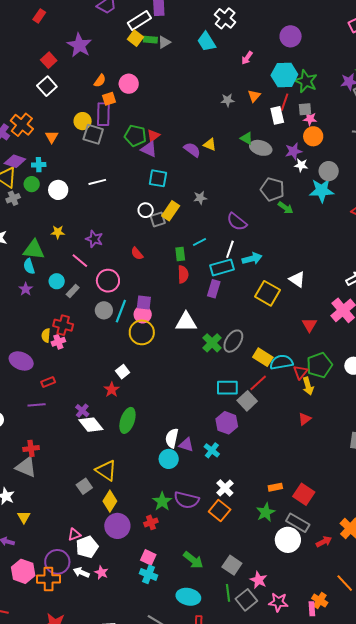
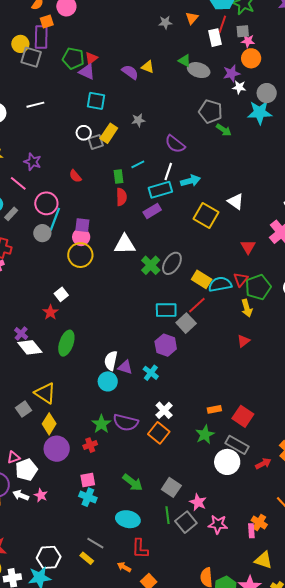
purple rectangle: (214, 289) -> (152, 211), turned 42
cyan line: (121, 311) -> (55, 219), moved
red triangle: (300, 372) -> (241, 279), moved
pink square: (148, 557) -> (88, 480), turned -35

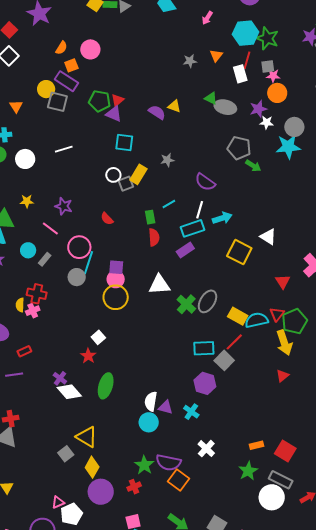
purple rectangle: (41, 37) -> (67, 81), turned -55
yellow arrow: (247, 308) -> (284, 343), size x1.4
orange square: (159, 433) -> (178, 480), moved

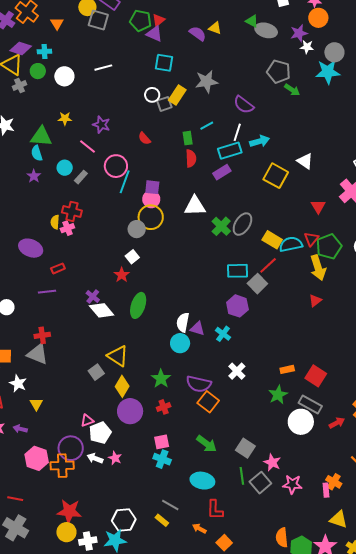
gray star: (167, 160) -> (207, 81), size x1.6
gray circle: (77, 277) -> (137, 229), moved
green star: (144, 465) -> (161, 379), moved

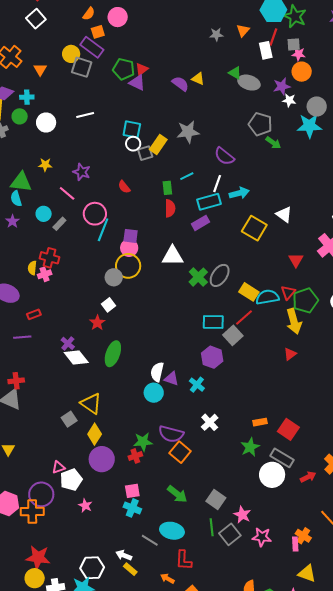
cyan square: (164, 63) -> (132, 129), moved
green star: (161, 379) -> (143, 442), moved, turned 30
white arrow: (95, 458) -> (124, 555), moved
gray line: (170, 505) -> (150, 540), moved

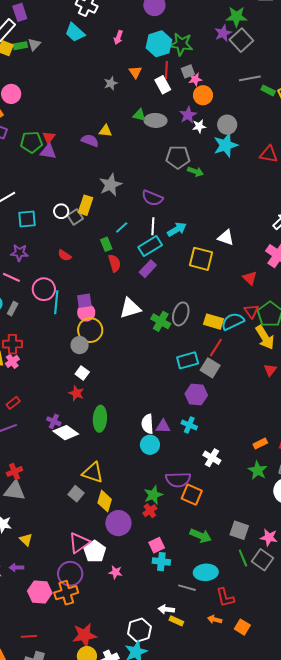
cyan square: (132, 129) -> (27, 219), moved
pink triangle: (58, 467) -> (79, 543), size x1.6

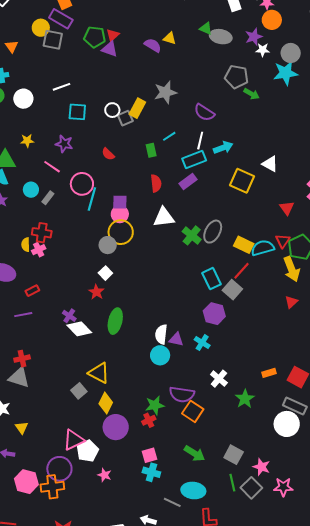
red semicircle: (114, 263) -> (156, 183), moved
cyan rectangle: (188, 360) -> (211, 279), turned 70
green star: (258, 470) -> (245, 399), moved

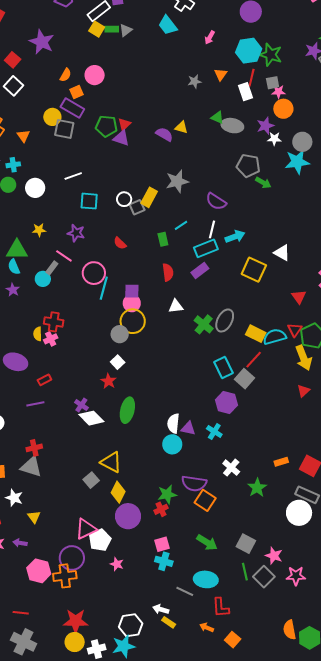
gray rectangle: (48, 198) -> (52, 268), moved
white triangle: (164, 217) -> (176, 306), size x0.7

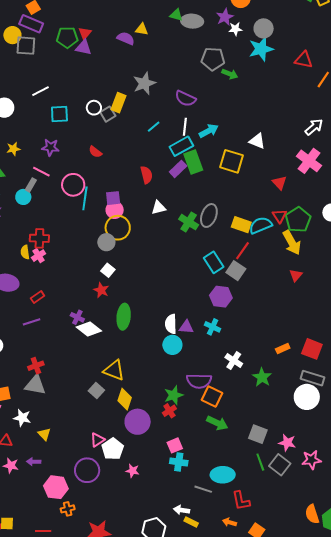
green rectangle: (163, 239) -> (193, 162), moved, size x1.6
pink triangle: (86, 529) -> (97, 440), size x0.7
green arrow: (207, 542) -> (217, 423), moved
orange cross: (65, 576) -> (68, 509), moved, size x0.6

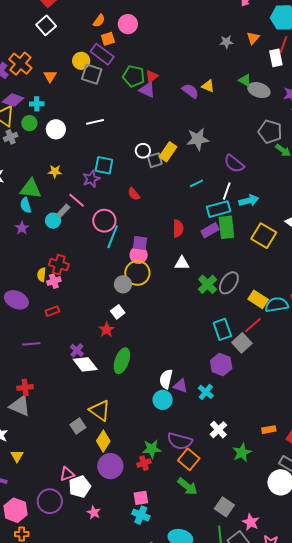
cyan square: (59, 114) -> (104, 165), moved
purple star: (50, 147) -> (91, 179), turned 30
red rectangle: (38, 297) -> (52, 311), moved

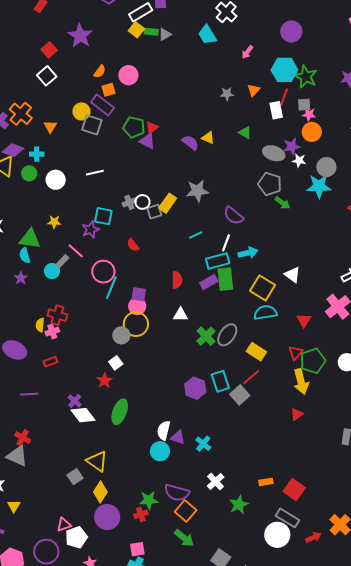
gray ellipse: (259, 90) -> (274, 153), moved
gray cross: (11, 137) -> (129, 202), moved
cyan semicircle: (277, 305) -> (265, 312), moved
purple hexagon: (221, 365) -> (195, 388), moved
red cross: (25, 387) -> (23, 438), turned 35

